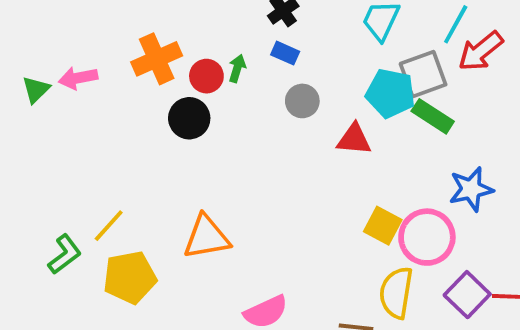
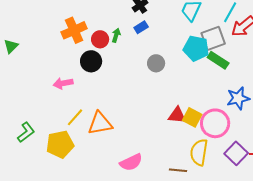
blue rectangle: (285, 53) -> (141, 27), turned -56
pink arrow: (78, 78) -> (63, 83), moved
gray circle: (302, 101) -> (156, 63), moved
red triangle: (354, 139) -> (177, 115), moved
yellow line: (109, 226) -> (75, 117), moved

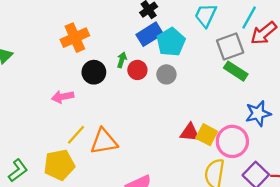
blue rectangle: (141, 27) -> (150, 34), size x1.6
green arrow: (116, 35) -> (122, 60), moved
red circle: (100, 39) -> (137, 70), moved
cyan pentagon: (196, 48) -> (171, 42), moved, turned 30
green L-shape: (26, 132) -> (18, 170), moved

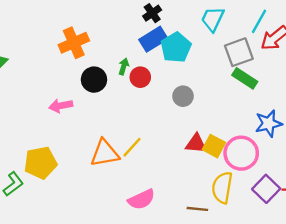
gray circle: (166, 74) -> (183, 96), moved
yellow line: (76, 135) -> (132, 147), moved
yellow pentagon: (59, 165) -> (41, 163), moved

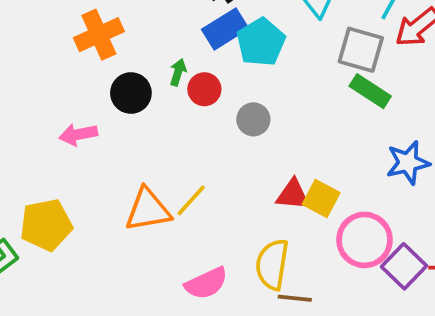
gray square: (239, 52) -> (361, 50), turned 36
gray circle: (183, 96) -> (253, 119), moved
pink circle: (241, 153) -> (365, 240), moved
yellow semicircle: (222, 188) -> (272, 264), moved

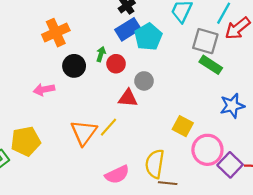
red triangle: (293, 195) -> (128, 98), moved
orange triangle: (148, 210) -> (84, 133), turned -44

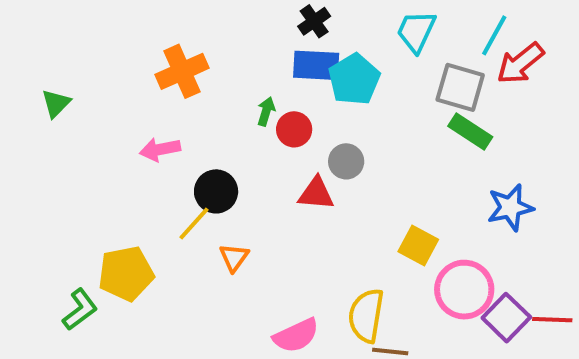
blue rectangle: (128, 29) -> (316, 65), turned 35
black circle: (74, 66) -> (216, 191), moved
pink arrow: (44, 90) -> (160, 149), moved
yellow line: (109, 127) -> (194, 223), moved
orange triangle: (84, 133) -> (234, 258), size x0.6

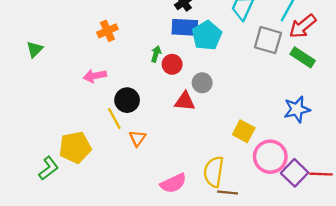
orange cross: (182, 71) -> (107, 31), size x0.7
green rectangle: (470, 131) -> (303, 57), moved
yellow line: (194, 223) -> (114, 119), turned -70

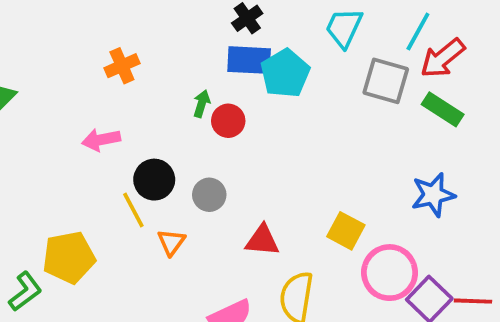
gray circle: (202, 83) -> (209, 195), moved
red triangle: (185, 101) -> (262, 240), moved

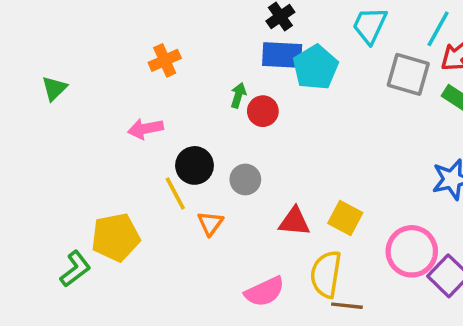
yellow square: (346, 231) -> (345, 218), moved

